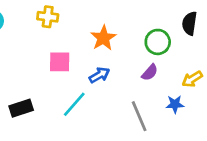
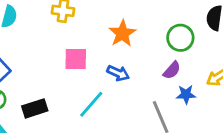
blue arrow: (99, 75) -> (118, 73), turned 54
blue star: (175, 104) -> (186, 94), moved

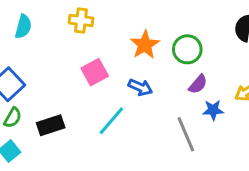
green circle: (180, 38) -> (187, 49), moved
pink square: (76, 59) -> (95, 72), turned -30

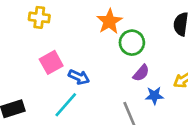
orange star: (145, 45) -> (109, 21), moved
blue arrow: (140, 87) -> (79, 77), moved

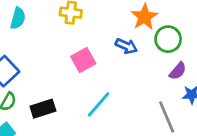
blue arrow: (79, 77) -> (126, 46), moved

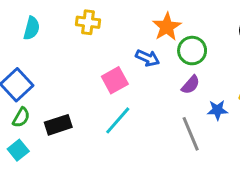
pink square: (83, 60) -> (115, 80), moved
purple semicircle: (178, 71) -> (191, 85), moved

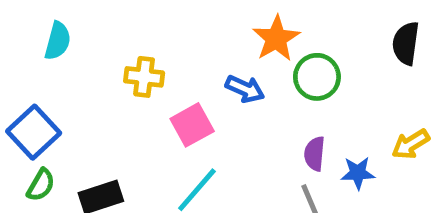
yellow cross: (88, 22) -> (144, 77), moved
purple semicircle: (191, 85) -> (315, 154), moved, turned 144

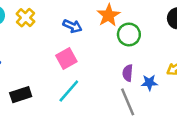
yellow cross: (144, 77) -> (26, 18), moved, turned 36
blue arrow: (245, 89) -> (72, 26), moved

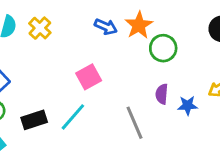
blue arrow: (72, 26) -> (106, 27), moved
cyan line: (69, 91) -> (73, 117), moved
gray line: (128, 102) -> (134, 123), moved

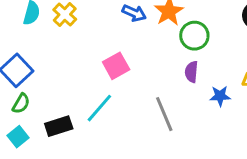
purple semicircle: (162, 94) -> (191, 72), moved
black rectangle: (34, 120) -> (59, 126), moved

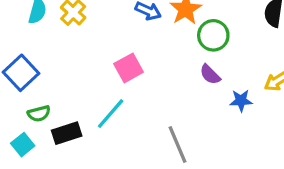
purple semicircle: (191, 72) -> (210, 74), turned -50
green semicircle: (21, 104) -> (39, 114), moved, turned 45
gray line: (164, 114) -> (177, 145), moved

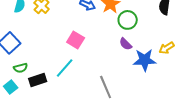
pink square: (129, 68) -> (76, 40), turned -30
blue star: (241, 101) -> (145, 60), size x1.6

